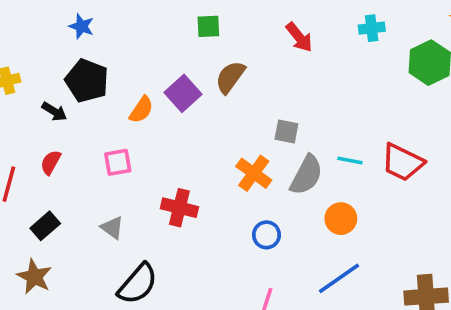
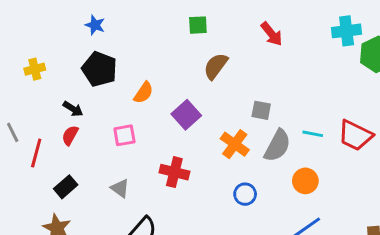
cyan cross: (372, 28) -> (347, 31), moved, size x1.4
purple square: (183, 93) -> (186, 115), moved
black arrow: (54, 112) -> (73, 109), moved

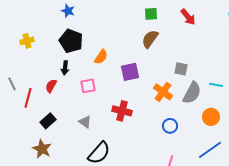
green square: (198, 25) -> (151, 14), moved
black arrow: (73, 109) -> (65, 68), moved, turned 64
purple square: (186, 115) -> (130, 72), turned 30

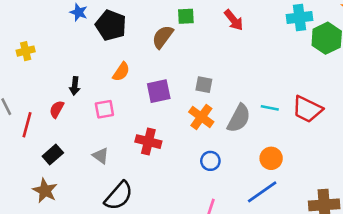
brown semicircle: (150, 39) -> (163, 37), moved
black pentagon: (71, 41) -> (111, 25), moved
gray square: (181, 69) -> (204, 85), moved
orange circle: (211, 117) -> (271, 158), moved

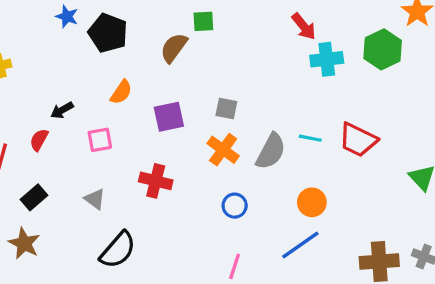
cyan cross: (300, 17) -> (327, 59), moved
red arrow: (234, 20) -> (304, 26), moved
black arrow: (75, 86) -> (62, 110), turned 54

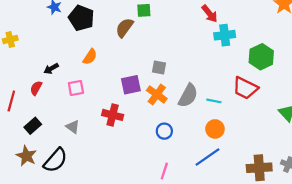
green hexagon: (383, 49) -> (261, 57), moved
purple square: (169, 117) -> (131, 85), moved
cyan line: (310, 138) -> (214, 101), moved
black semicircle: (118, 250) -> (55, 160), moved

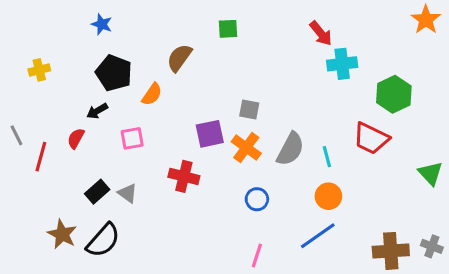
black pentagon: (81, 18) -> (114, 73), moved
brown semicircle: (124, 28) -> (179, 58), moved
cyan line: (214, 101) -> (327, 157), turned 64
black rectangle: (33, 126) -> (97, 192), moved

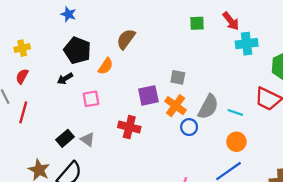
green square: (228, 29) -> (197, 23), moved
red semicircle: (76, 138) -> (22, 76), moved
cyan line: (327, 157) -> (235, 112), turned -56
blue circle: (257, 199) -> (189, 127), moved

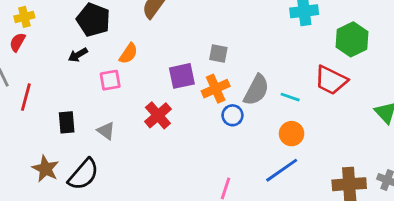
orange semicircle: (106, 66) -> (128, 53), moved
red semicircle: (22, 76) -> (17, 42), moved
orange cross: (176, 106) -> (216, 89), turned 30
red cross: (129, 127) -> (158, 115), turned 35
black rectangle: (65, 138) -> (67, 122), moved, turned -54

